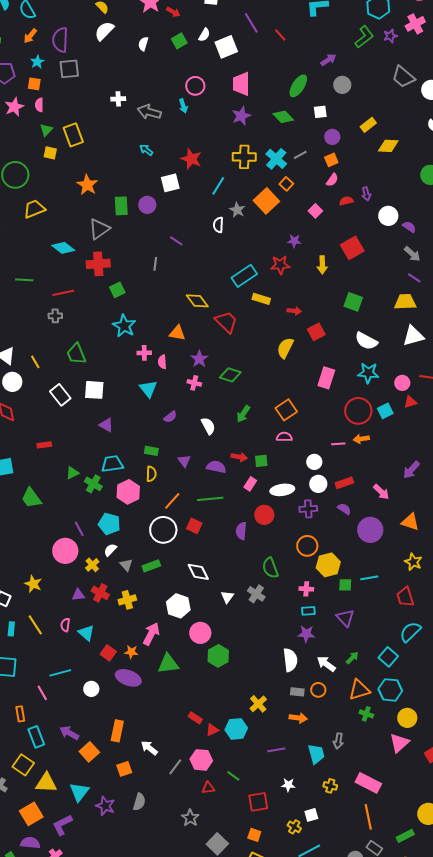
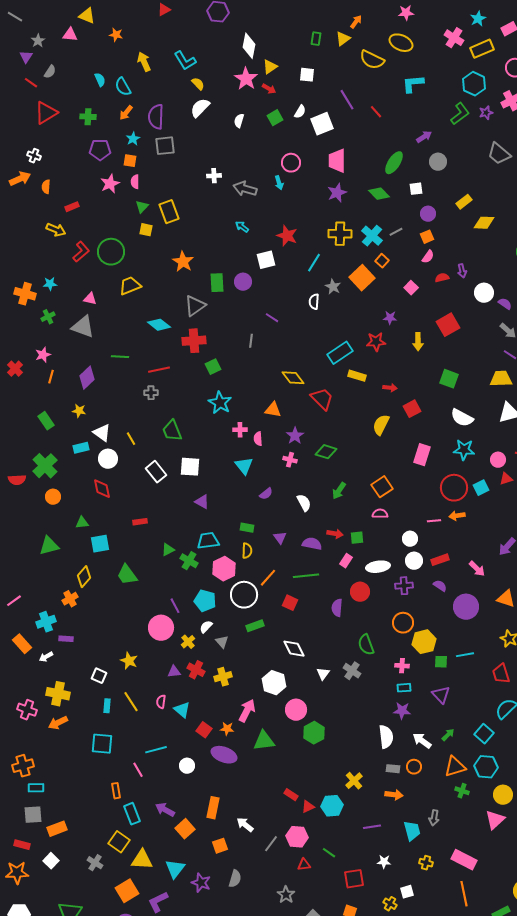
white circle: (163, 530) -> (244, 595), moved
green rectangle: (151, 566) -> (255, 626), moved

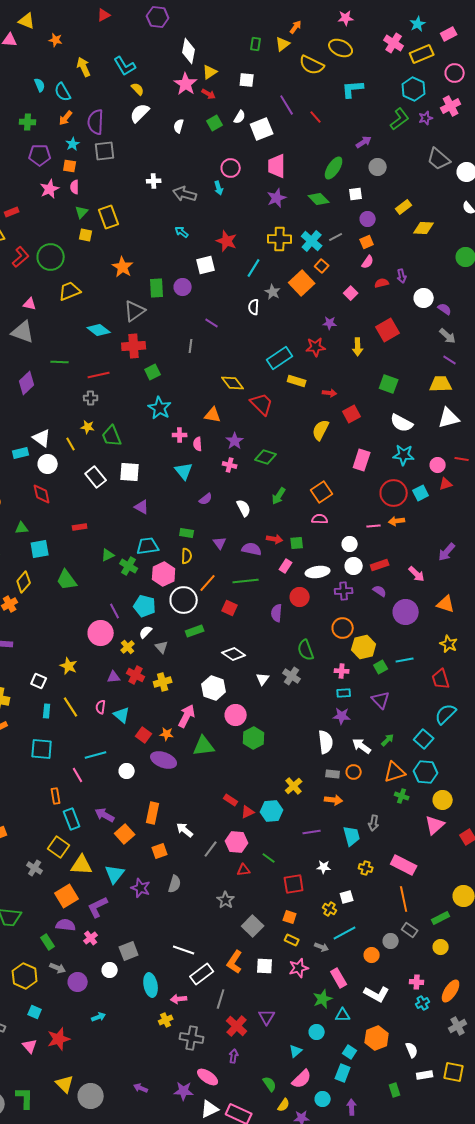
yellow star: (79, 411) -> (88, 427), moved
white diamond: (294, 649) -> (234, 654), turned -30
green square: (441, 662) -> (381, 667), turned -32

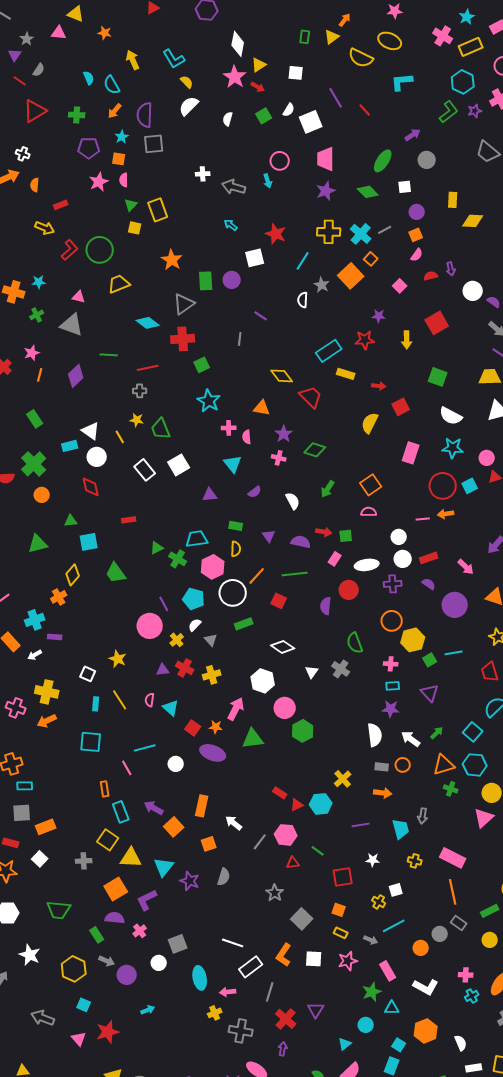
yellow rectangle: (404, 207) -> (453, 200), turned -49
white square: (130, 472) -> (179, 465), turned -35
purple triangle: (142, 507) -> (210, 495), moved, turned -35
gray cross: (35, 868) -> (84, 861), turned -35

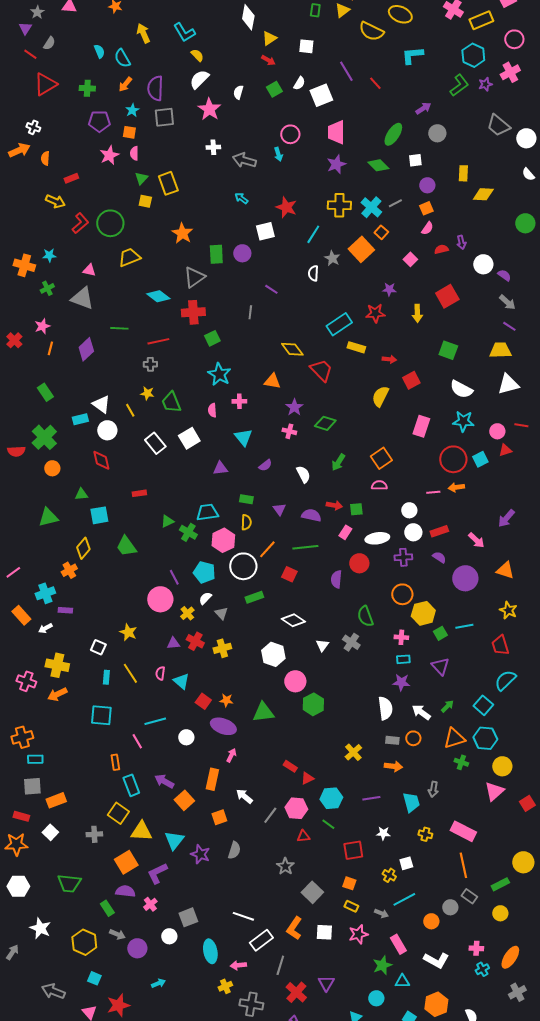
pink star: (235, 77) -> (209, 109), moved
pink semicircle: (247, 437) -> (212, 410), moved
pink arrow: (236, 709) -> (231, 755), moved, size x0.6
cyan hexagon: (321, 804) -> (331, 798), moved

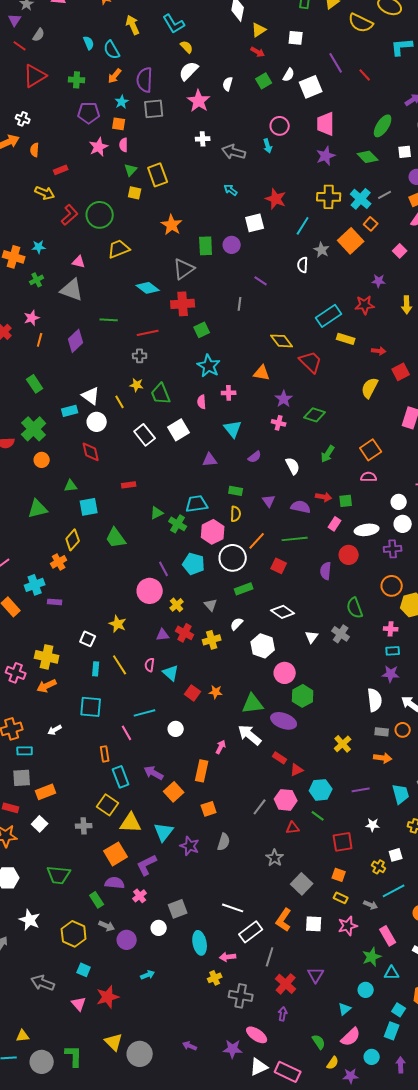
white semicircle: (205, 598) -> (237, 624), moved
white arrow: (45, 628) -> (55, 730), moved
purple ellipse: (223, 726) -> (284, 721), moved
white arrow: (244, 796) -> (250, 735), moved, size x1.4

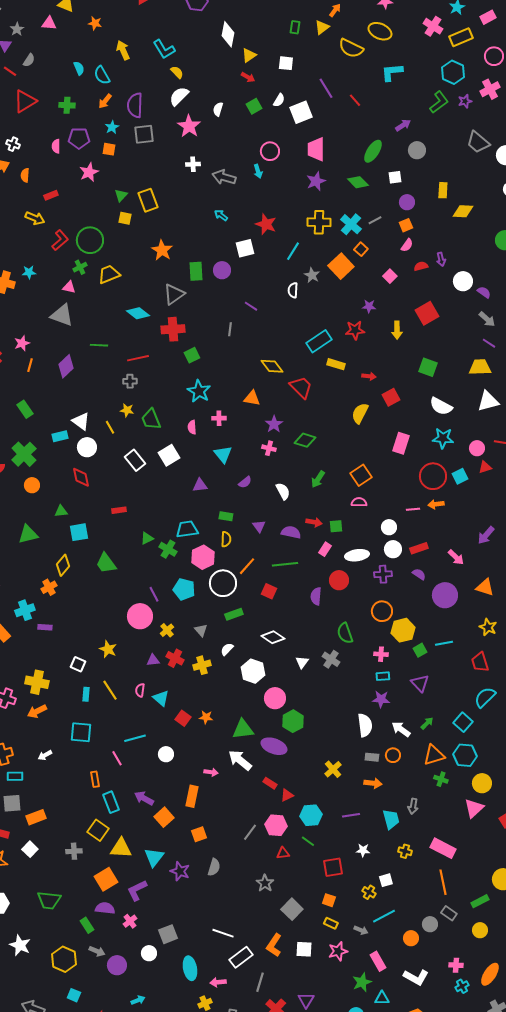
pink semicircle: (124, 145) -> (56, 146), moved
green cross: (37, 280) -> (80, 267), moved
pink arrow: (221, 747) -> (211, 772), turned 72

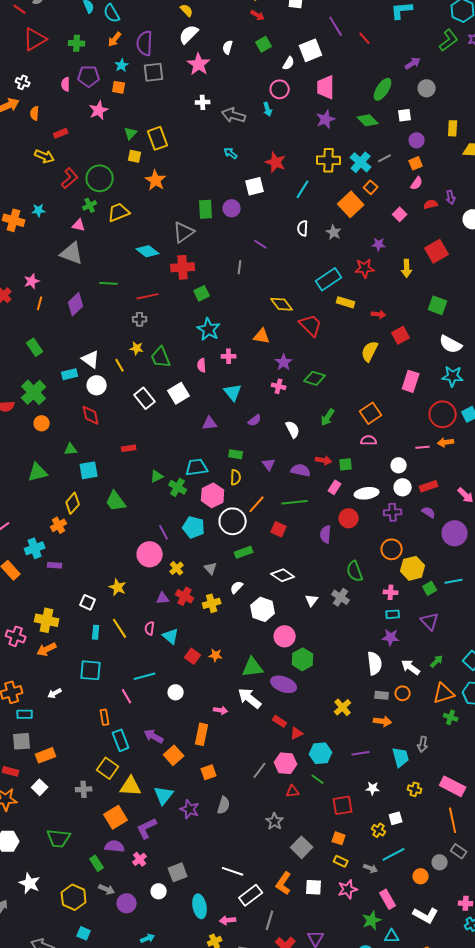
white semicircle: (279, 100) -> (289, 63), moved
orange star: (162, 250) -> (156, 180), moved
gray star: (312, 275) -> (334, 232), moved

